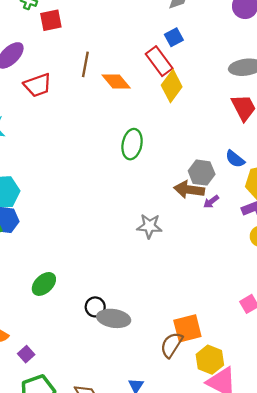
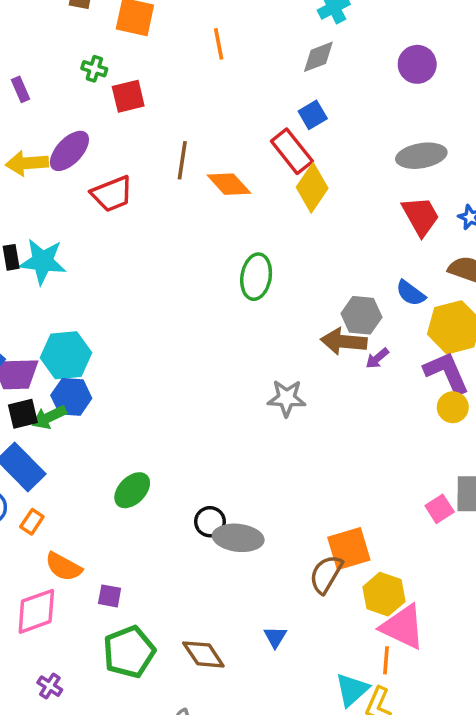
purple square: (26, 354) -> (110, 596), turned -35

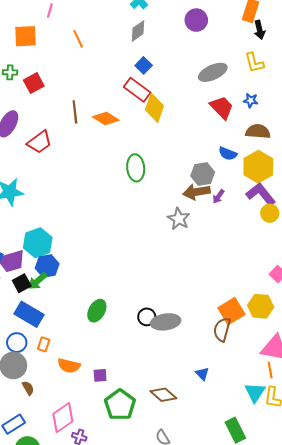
gray star: (287, 398) -> (179, 219), moved, turned -30
yellow hexagon: (384, 594) -> (261, 306), moved
pink diamond: (36, 611) -> (63, 418), moved

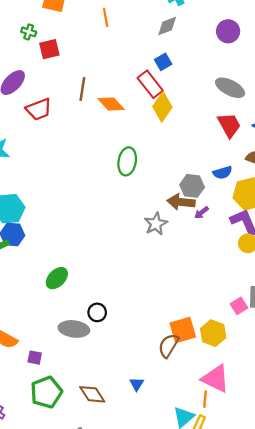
gray ellipse: (213, 72) -> (230, 88), turned 36
blue semicircle: (228, 154) -> (223, 173), turned -54
green ellipse: (97, 311) -> (57, 278), moved
gray ellipse: (166, 322) -> (74, 329), moved

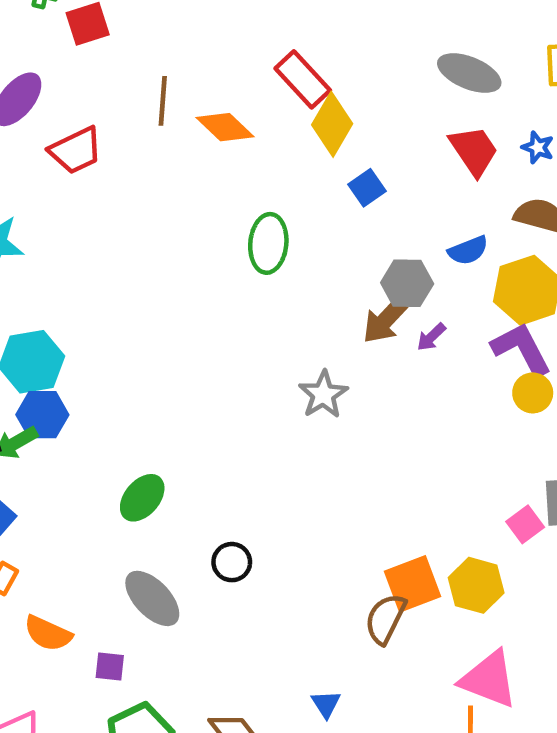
blue square: (163, 62) -> (367, 188), moved
brown arrow: (181, 202) -> (387, 319), turned -48
gray star: (156, 224) -> (323, 394), moved
gray ellipse: (74, 329) -> (152, 598), moved, turned 44

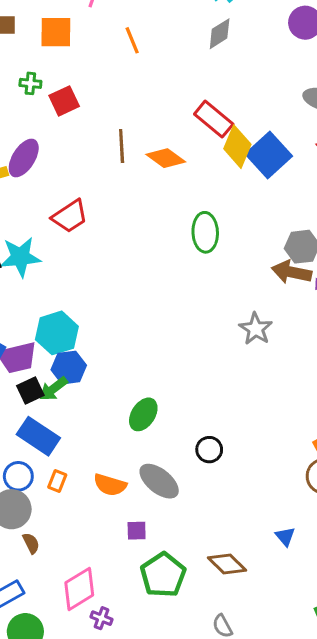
red trapezoid: (76, 150) -> (70, 216), moved
blue square: (367, 188) -> (269, 155), moved, size x1.8
brown arrow: (387, 319) -> (292, 272), turned 66
orange semicircle: (48, 633) -> (110, 485), moved

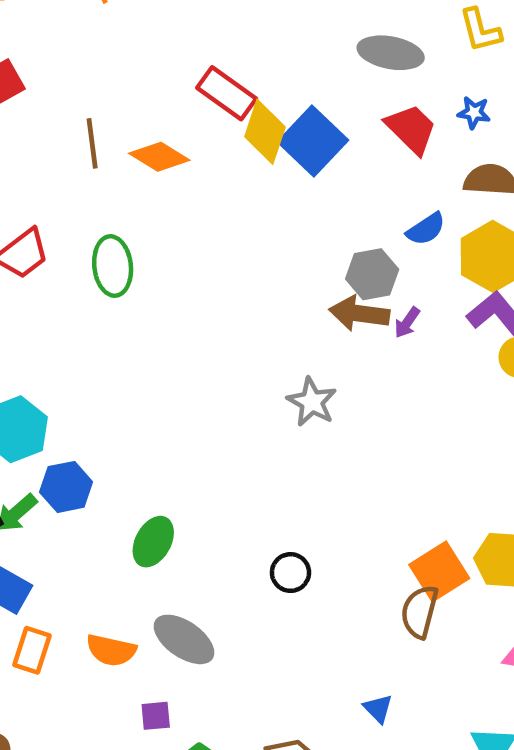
green ellipse: (205, 232) -> (113, 266), moved
blue hexagon: (69, 368) -> (66, 487), moved
black circle: (209, 450) -> (290, 573), moved
orange rectangle: (57, 481) -> (32, 650), size x1.4

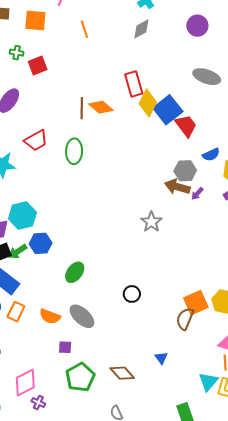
red rectangle: (227, 93) -> (134, 84), turned 30
red trapezoid: (411, 129) -> (186, 126), moved
brown line: (92, 143) -> (82, 108), moved

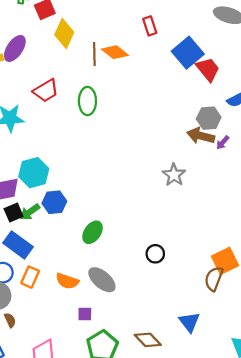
red rectangle: (134, 84) -> (150, 26), size x0.7
yellow diamond: (148, 103) -> (64, 33), moved
blue triangle: (161, 358) -> (189, 322), size x1.5

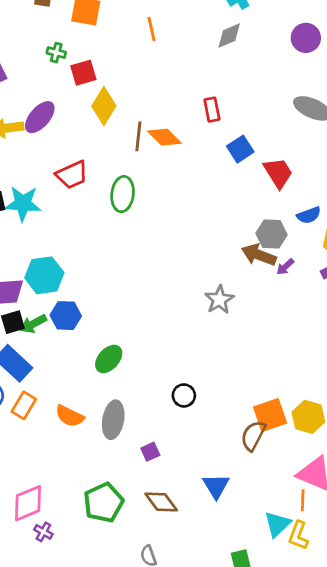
blue square: (188, 53) -> (240, 149), moved, size x0.7
gray ellipse: (102, 280) -> (113, 420), turned 52
purple square: (85, 314) -> (150, 452), moved, turned -32

